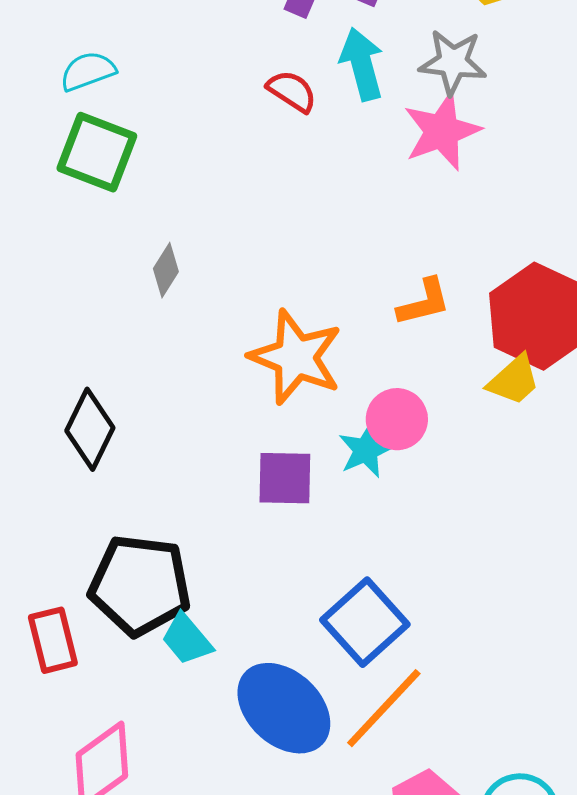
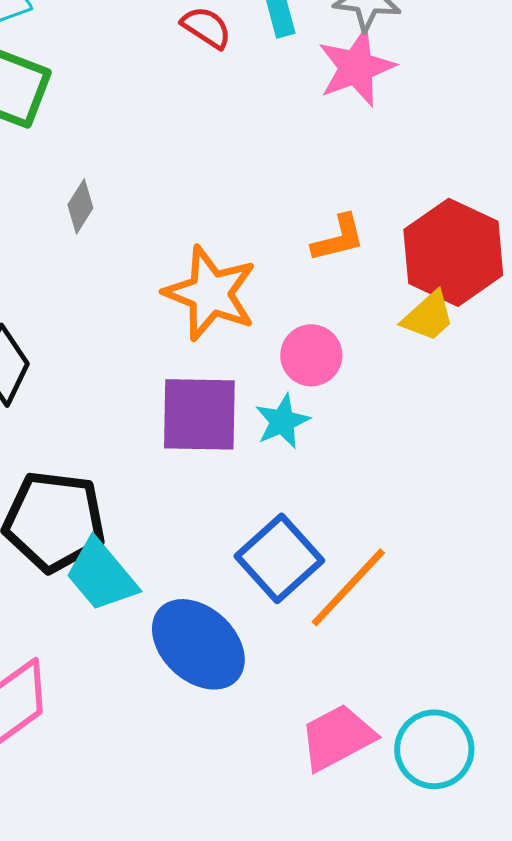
cyan star: (366, 450) -> (282, 421), moved
purple square: (285, 478) -> (199, 414), size x1.4
cyan trapezoid: (187, 639) -> (101, 575), size x1.4
orange line: (384, 708) -> (348, 587), moved

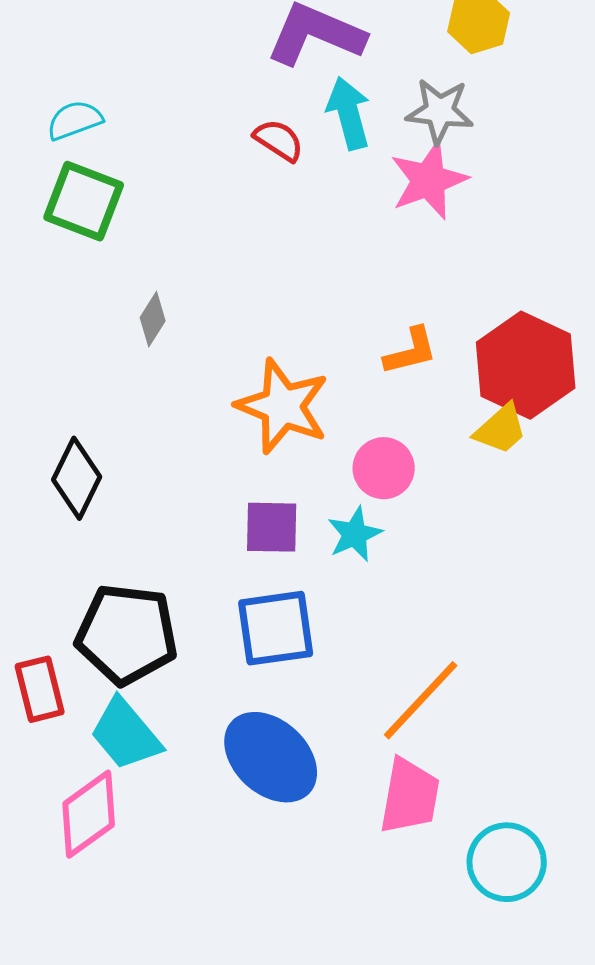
purple square: (199, 414) -> (272, 527), size x0.7
blue square: (279, 558) -> (276, 628), moved, turned 34
cyan trapezoid: (101, 575) -> (126, 734), moved
pink trapezoid: (337, 737) -> (410, 796), moved, turned 128

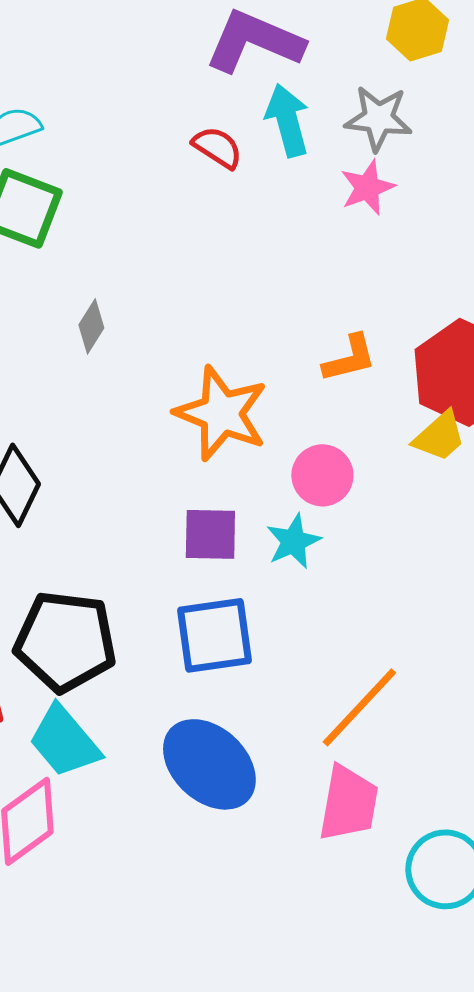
pink star: (429, 180) -> (367, 187), size x0.7

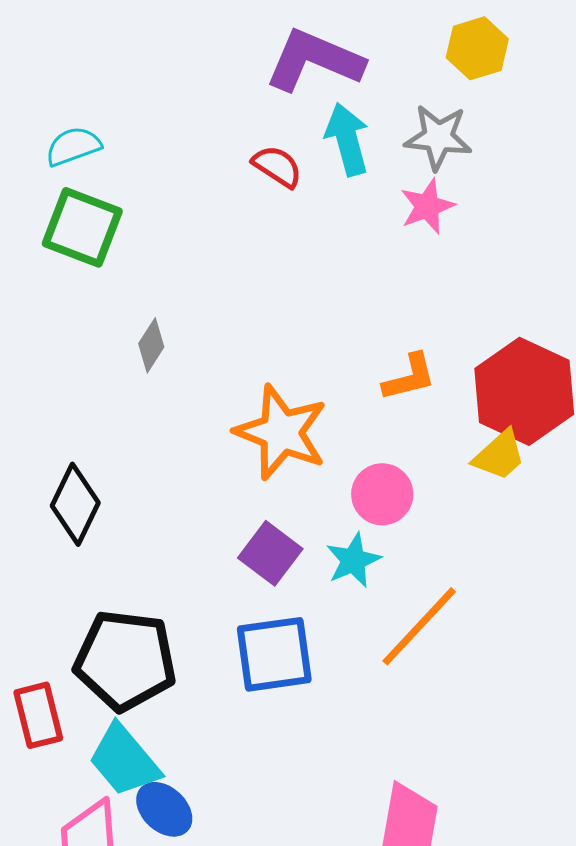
purple square: (210, 534) -> (270, 553), turned 36
orange line: (359, 707) -> (419, 626), moved
blue ellipse: (209, 764) -> (164, 809), moved, size x0.6

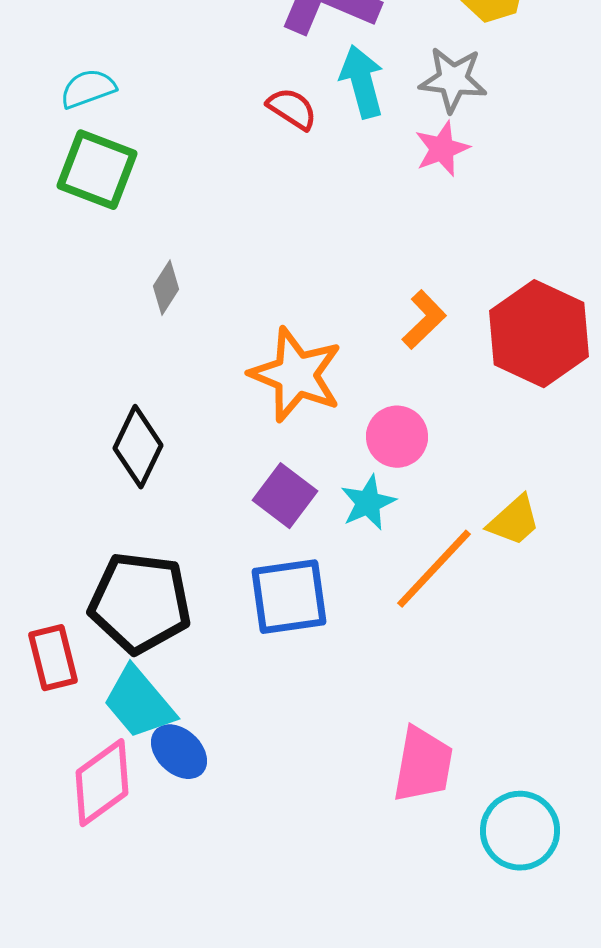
orange L-shape: (409, 377) -> (424, 320), turned -30
yellow trapezoid: (499, 455) -> (514, 521), moved
black diamond: (75, 504) -> (138, 447), moved

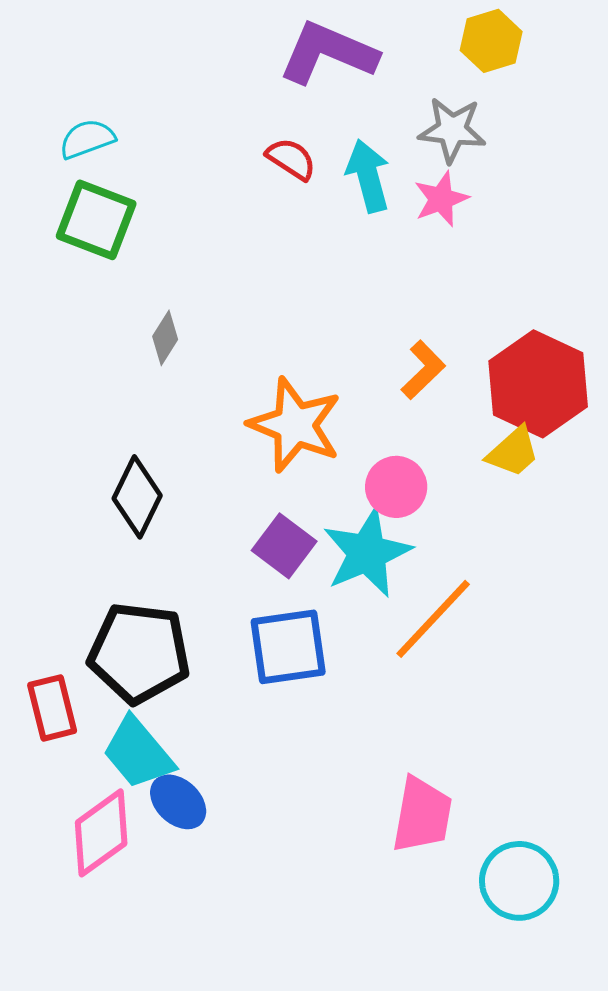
cyan arrow: (362, 82) -> (368, 176), moved
cyan star: (368, 503) -> (367, 553), size x1.6
yellow trapezoid: (514, 521) -> (513, 452), moved

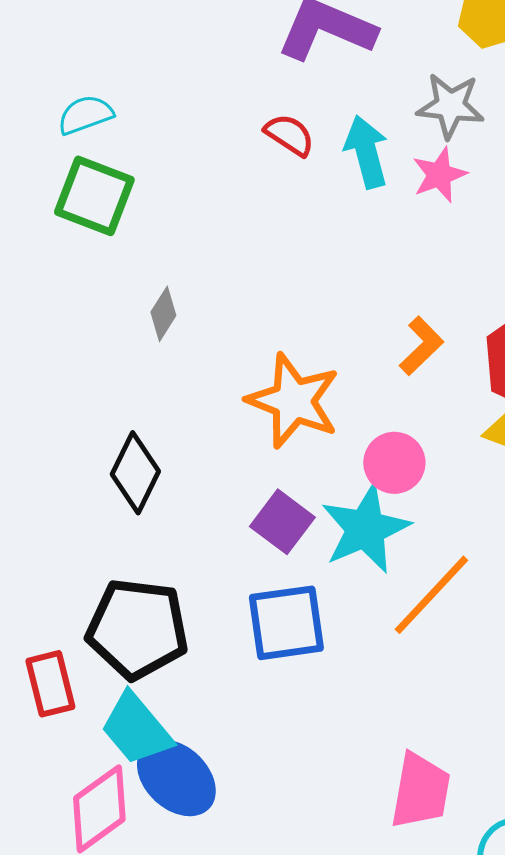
blue ellipse: (178, 802) -> (176, 778), size x1.4

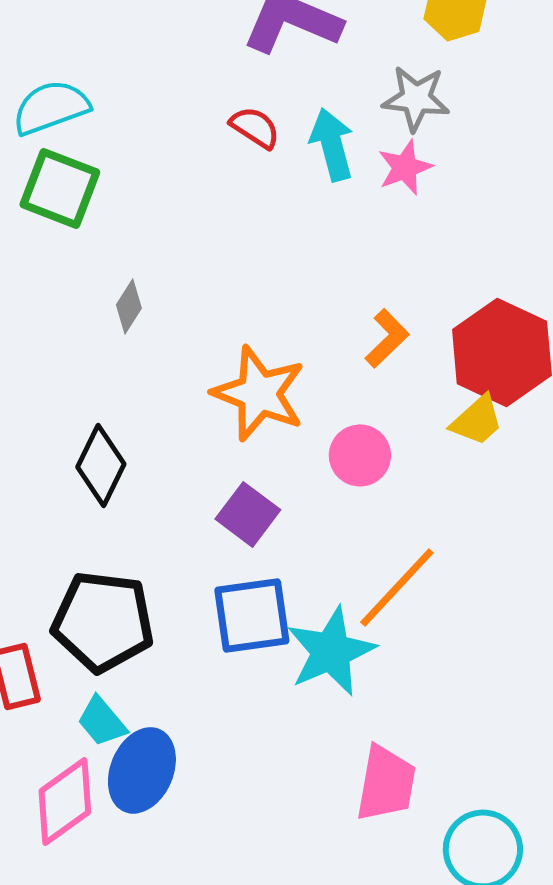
cyan semicircle: (85, 115) -> (51, 107), size x1.4
cyan star: (365, 529) -> (331, 651), moved
cyan trapezoid: (136, 729) -> (102, 721), size x0.7
blue ellipse: (176, 778) -> (142, 770), turned 70

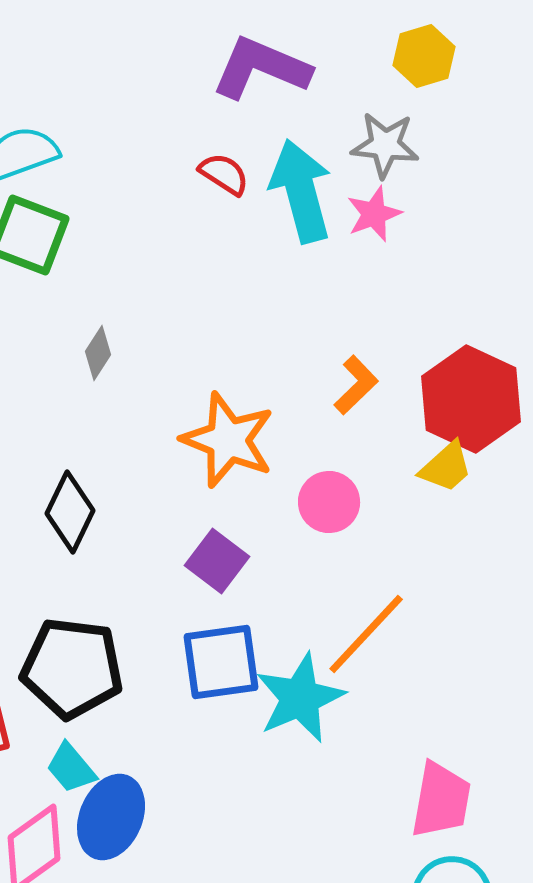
cyan arrow: (332, 144) -> (301, 191), size x1.4
pink trapezoid: (386, 783) -> (441, 800), moved

